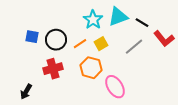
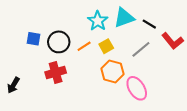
orange hexagon: (91, 68) -> (112, 71), moved
pink ellipse: (115, 87) -> (137, 88), moved
black arrow: (26, 92) -> (13, 85), moved

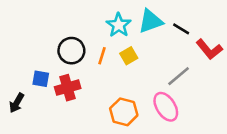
blue square: (33, 39) -> (41, 79), moved
orange line: (84, 46) -> (102, 56), turned -40
gray line: (141, 49) -> (179, 76), moved
orange hexagon: (112, 71) -> (124, 112), moved

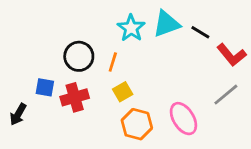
yellow square: (129, 56) -> (123, 92), moved
gray line: (179, 76) -> (226, 95), moved

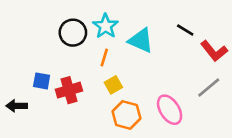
cyan triangle: (167, 24) -> (141, 40), moved, turned 44
cyan star: (131, 28) -> (106, 26), moved
black circle: (79, 56) -> (73, 33), moved
black arrow: (18, 114) -> (17, 106), turned 60

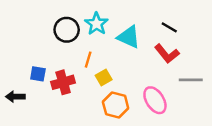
red L-shape: (214, 51) -> (167, 54), moved
orange line: (104, 57) -> (88, 60), moved
gray line: (209, 87) -> (191, 80), turned 40

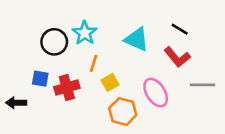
cyan star: (96, 24) -> (85, 33), moved
black circle: (67, 30) -> (54, 42), moved
pink ellipse: (155, 100) -> (156, 93), moved

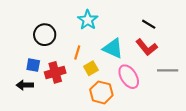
cyan star: (85, 33) -> (88, 20), moved
cyan triangle: (137, 39) -> (113, 48), moved
black arrow: (16, 103) -> (25, 85), moved

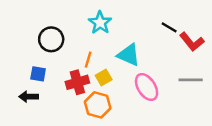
red L-shape: (147, 47) -> (192, 42), moved
red cross: (55, 72) -> (77, 82), moved
orange hexagon: (101, 92) -> (98, 105), moved

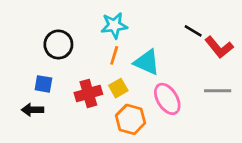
cyan star: (100, 23) -> (114, 25), turned 30
orange line: (88, 60) -> (114, 55), moved
orange hexagon: (98, 105) -> (131, 119), moved

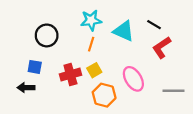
red L-shape: (219, 47) -> (162, 47), moved, turned 95
cyan triangle: (147, 62) -> (124, 31), moved
gray line: (218, 91) -> (174, 91), moved

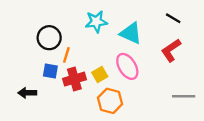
black line: (154, 25) -> (173, 18), moved
orange line: (91, 44) -> (66, 55), moved
blue square: (35, 67) -> (50, 71), moved
pink ellipse: (133, 79) -> (127, 66), moved

